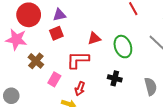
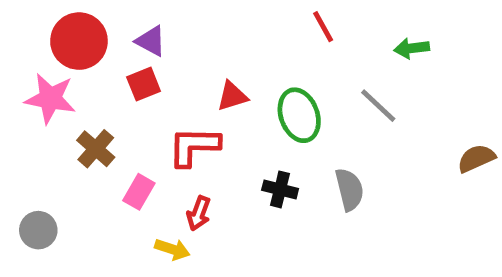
purple triangle: (59, 15) -> (151, 41), turned 40
gray semicircle: (151, 87) -> (349, 189), moved

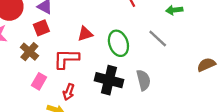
brown cross: (96, 149) -> (29, 52), moved
black cross: (280, 189) -> (109, 80), size x1.6

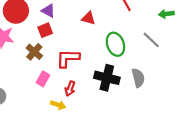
red triangle: (85, 34) -> (88, 18), moved, turned 32

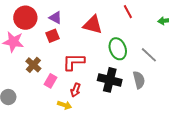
red triangle: (88, 18) -> (93, 25), size x1.5
gray line: (151, 40) -> (149, 55), moved
brown cross: (34, 52) -> (33, 65), moved

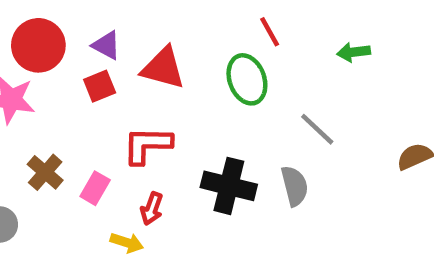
red triangle: (93, 25) -> (163, 68), moved
green ellipse: (118, 49) -> (247, 79), moved
brown cross: (33, 65) -> (45, 172), moved

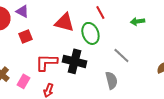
purple triangle: (106, 45) -> (22, 11), moved
red triangle: (163, 68) -> (64, 22), moved
black cross: (229, 186) -> (74, 61), moved

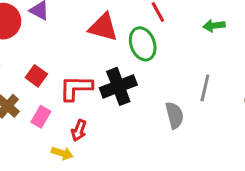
red square: (25, 36) -> (36, 76), moved, turned -32
gray line: (121, 55) -> (205, 88), moved, turned 60
black cross: (74, 61) -> (118, 86), turned -35

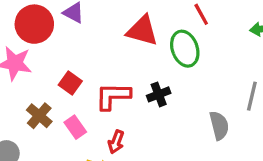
black cross: (118, 86) -> (159, 94), size x0.6
pink rectangle: (41, 117) -> (75, 127), turned -65

